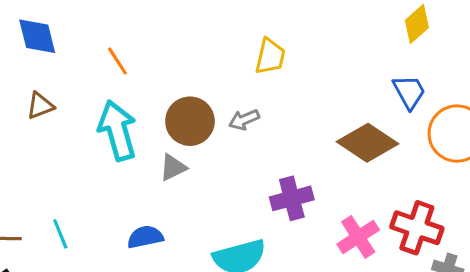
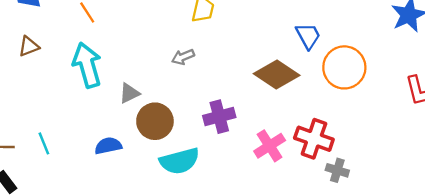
brown circle: (190, 121) -> (155, 121), moved

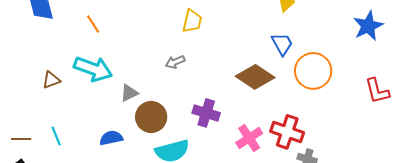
brown triangle: (29, 46) -> (51, 80), moved
cyan arrow: (87, 65) -> (93, 69), turned 126
purple cross: (219, 117) -> (206, 113), turned 32

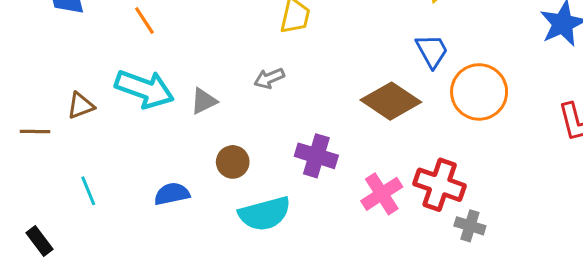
gray triangle: (129, 93) -> (204, 101), moved
brown circle: (151, 117) -> (233, 162), size x0.7
brown line: (21, 139) -> (35, 131), moved

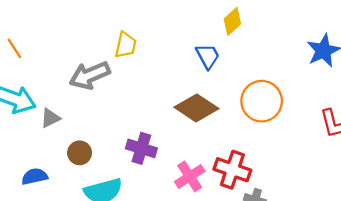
blue trapezoid: (432, 51) -> (208, 56), moved
gray arrow: (269, 78) -> (90, 75), moved, size x1.8
gray triangle: (204, 101) -> (50, 118), moved

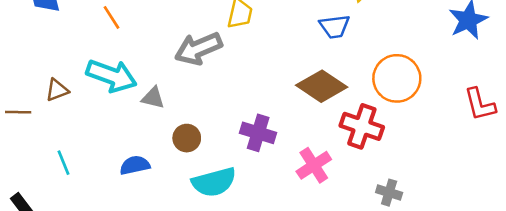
blue trapezoid: (208, 56) -> (335, 26), turned 112
gray triangle: (50, 118) -> (153, 98), turned 40
red cross: (232, 170) -> (362, 126), moved

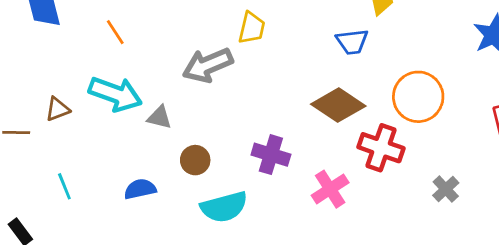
gray cross: (389, 193) -> (446, 189), moved, turned 30

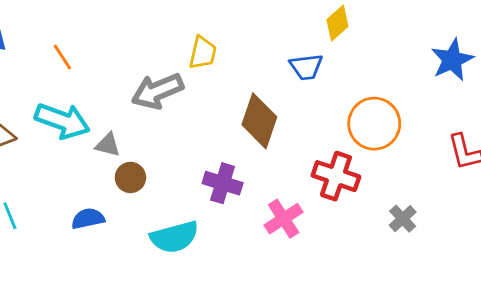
brown diamond: (338, 105) -> (259, 121), moved, turned 75
brown circle: (195, 160) -> (130, 177), moved

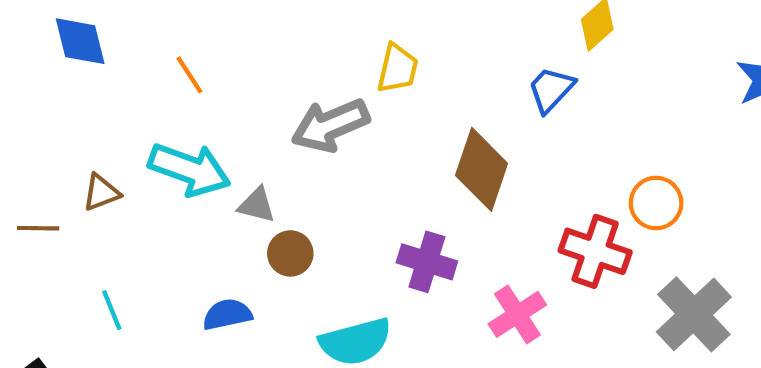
blue trapezoid: (306, 67) -> (551, 90), turned 140
orange circle: (374, 124) -> (656, 203), moved, size x0.7
gray cross: (403, 219) -> (694, 314), size x1.8

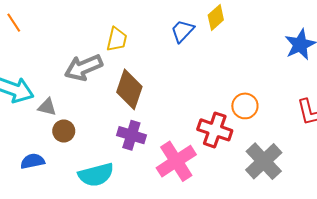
orange line: (189, 75) -> (14, 23), moved
blue trapezoid: (551, 90) -> (182, 31), moved
brown diamond: (482, 169) -> (129, 89), moved
pink cross: (517, 314) -> (176, 161), size x1.4

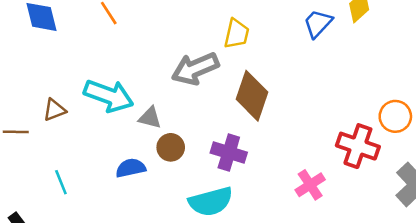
purple cross: (131, 135) -> (229, 153), moved
blue semicircle: (32, 161) -> (131, 168), moved
pink cross: (176, 161) -> (310, 185), size x0.6

